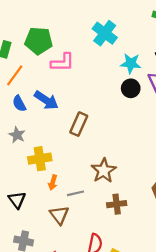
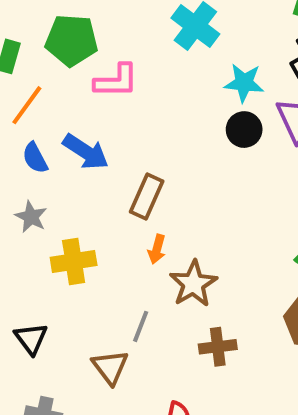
orange arrow: (53, 183) -> (157, 249), moved
gray line: (75, 193) -> (141, 326), turned -56

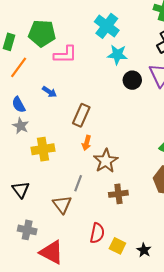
cyan star: (244, 83) -> (117, 55), moved
blue arrow: (86, 152) -> (49, 92), size x0.6
blue semicircle: (35, 158) -> (19, 105), moved

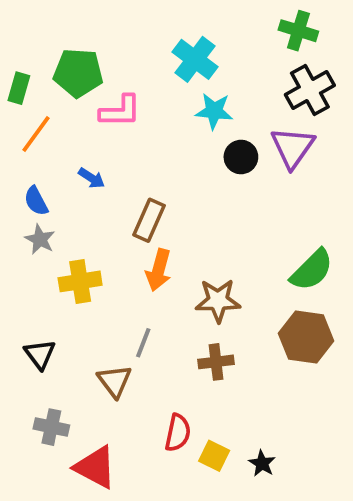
orange arrow: (87, 143) -> (159, 270), size x1.5
brown star: (106, 161) -> (218, 301), moved, turned 30

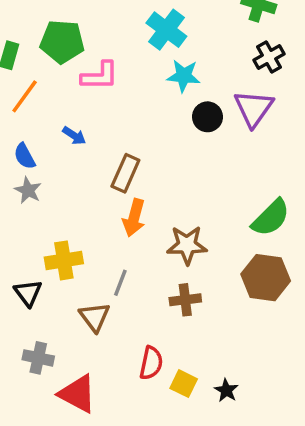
black cross: (310, 90) -> (269, 57), size x0.7
yellow cross: (80, 281) -> (64, 260), moved

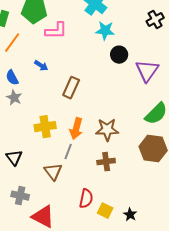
purple triangle: (254, 108) -> (147, 71), moved
orange arrow: (134, 218) -> (76, 129), moved
yellow cross: (64, 260) -> (45, 127), moved

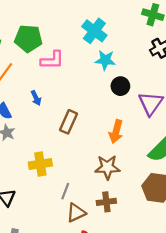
blue arrow: (41, 66) -> (36, 98), turned 32
orange arrow: (76, 129) -> (116, 132), moved
brown triangle: (53, 172) -> (76, 213), moved, turned 42

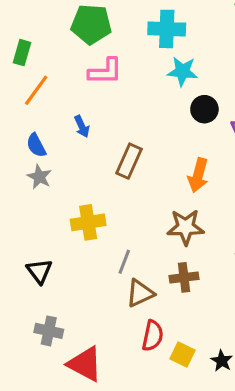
cyan cross: (94, 31) -> (167, 29), turned -35
green pentagon: (28, 38) -> (91, 24), moved

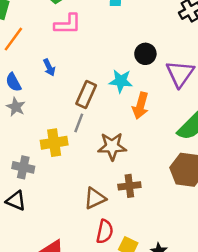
cyan star: (182, 71) -> (121, 81), moved
brown star: (186, 227) -> (112, 146), moved
gray line: (124, 262) -> (79, 123), moved
black triangle: (39, 271) -> (16, 201), moved, turned -30
gray cross: (49, 331) -> (23, 167), moved

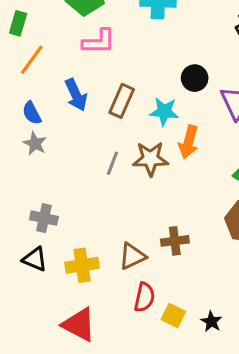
blue arrow: (49, 67) -> (76, 95), size x1.5
brown rectangle: (86, 95) -> (122, 101), moved
yellow cross: (54, 143) -> (82, 265), moved
brown star: (112, 146) -> (150, 159), moved

